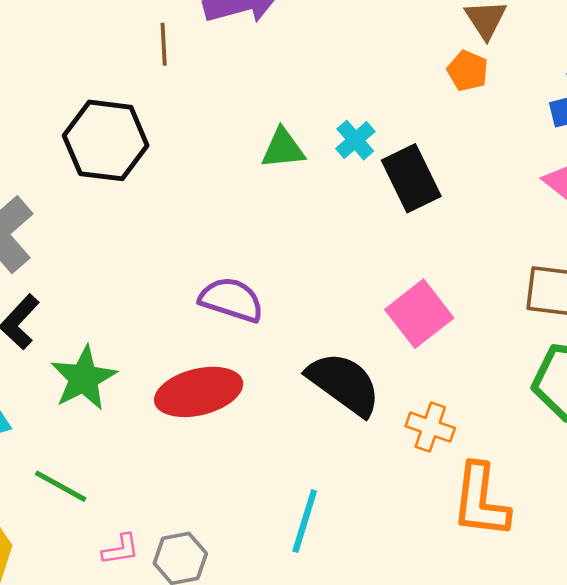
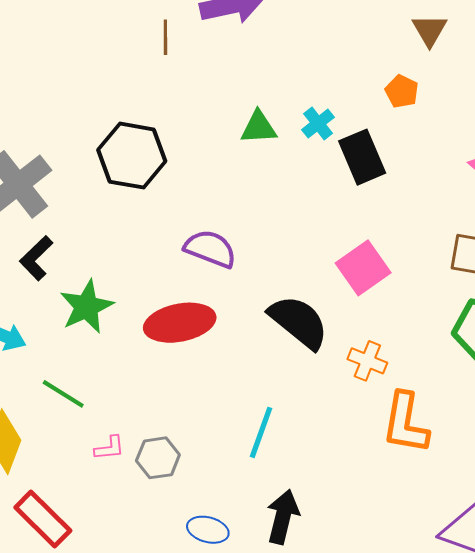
orange pentagon: (468, 71) -> (402, 91), moved
black hexagon: (106, 140) -> (132, 156), moved

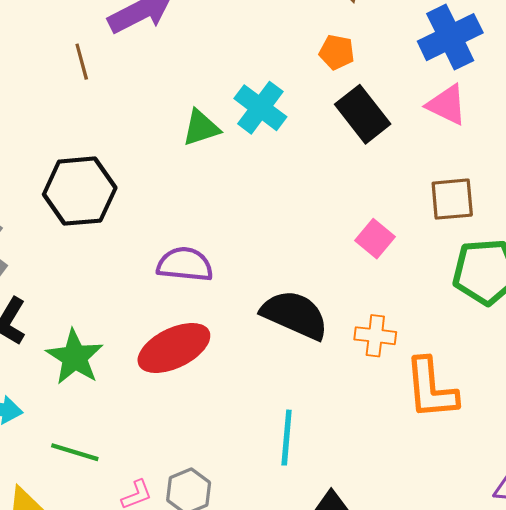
cyan cross: (318, 123) -> (260, 108), size x1.5
black rectangle: (362, 157) -> (363, 114), moved
pink square: (363, 268) -> (375, 239), moved, size x0.7

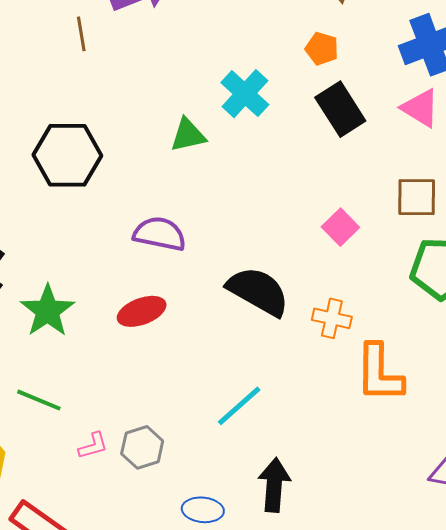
green triangle: (201, 128) -> (188, 135), moved
red ellipse: (174, 348) -> (142, 311), size x0.7
cyan line: (287, 438) -> (239, 406), turned 38

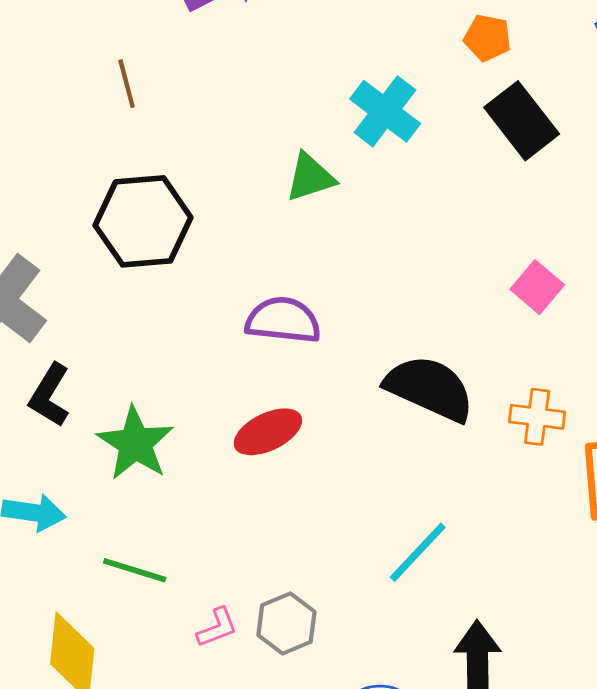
brown line: (81, 34) -> (127, 84), moved

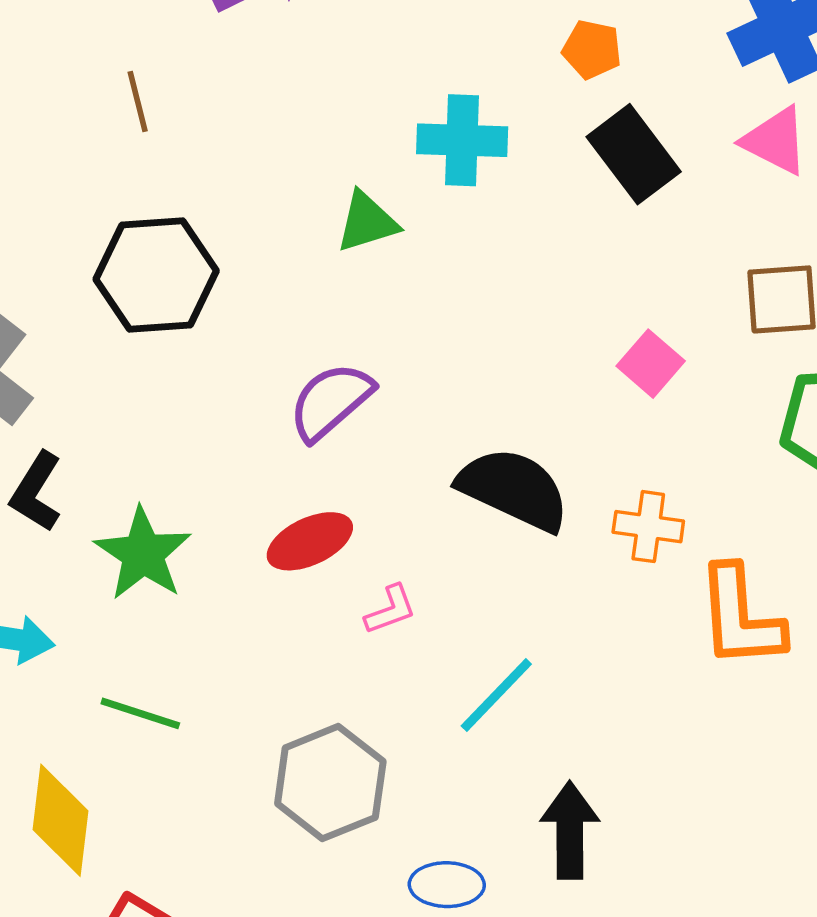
cyan cross: (385, 111) -> (462, 140), turned -36
purple semicircle: (283, 320) -> (331, 401), turned -48
gray hexagon: (286, 624) -> (330, 783), size x1.5
pink L-shape: (217, 628) -> (391, 610), moved

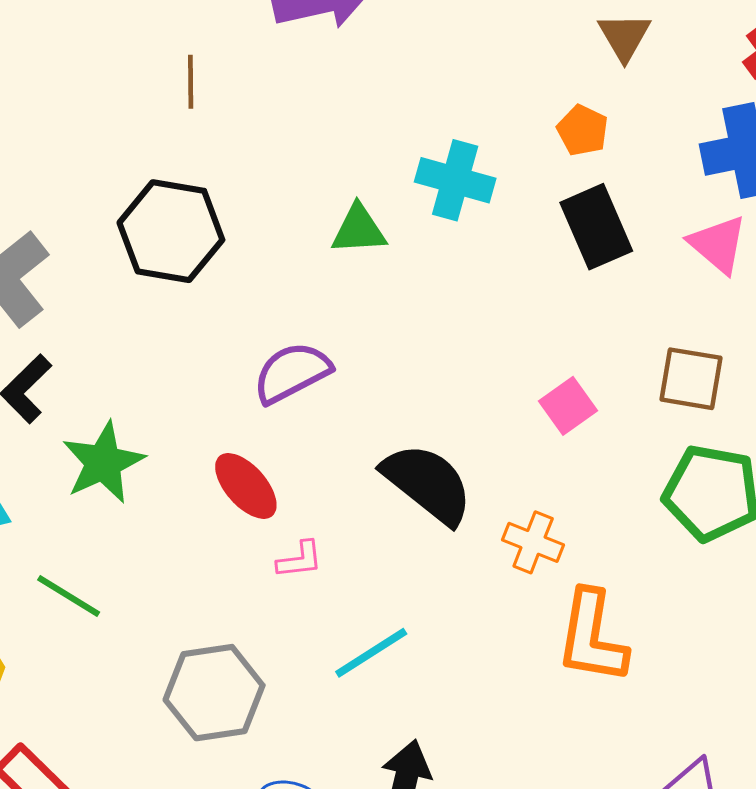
red ellipse: (310, 541) -> (246, 486), turned 60

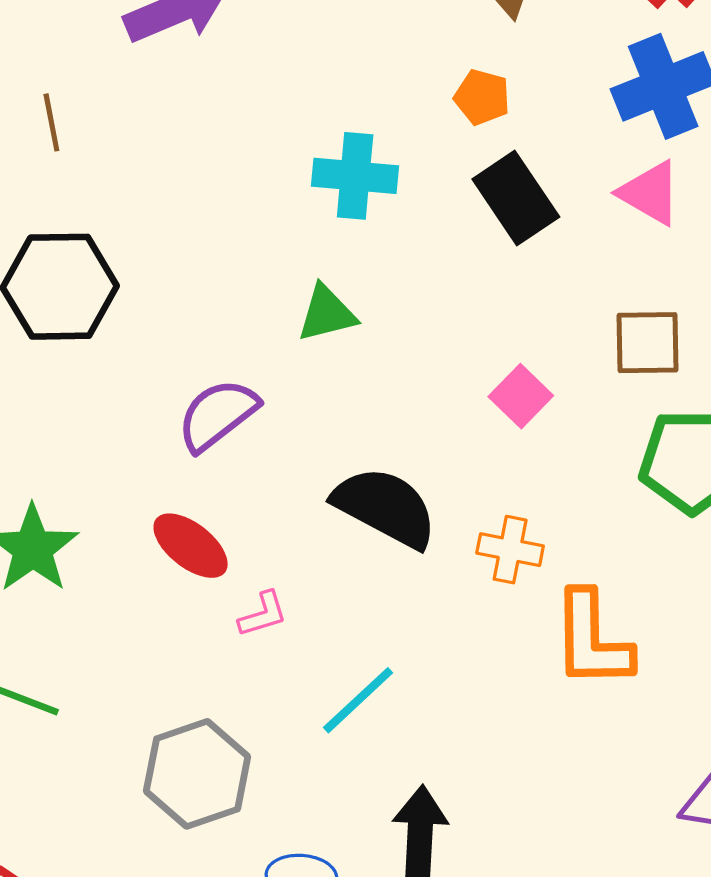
green triangle: (359, 230) -> (327, 314), moved

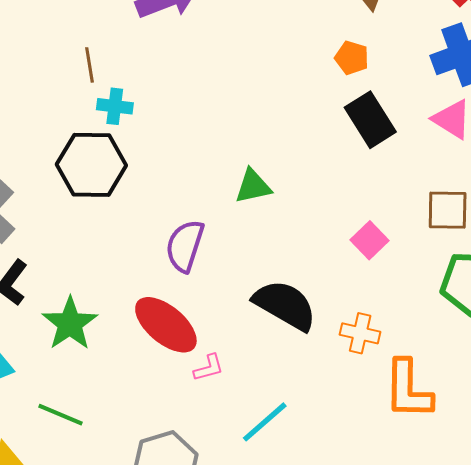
cyan cross: (355, 176) -> (115, 106), moved, size x0.7
purple semicircle: (218, 415) -> (185, 246), turned -36
red ellipse: (191, 546) -> (166, 325), size x1.4

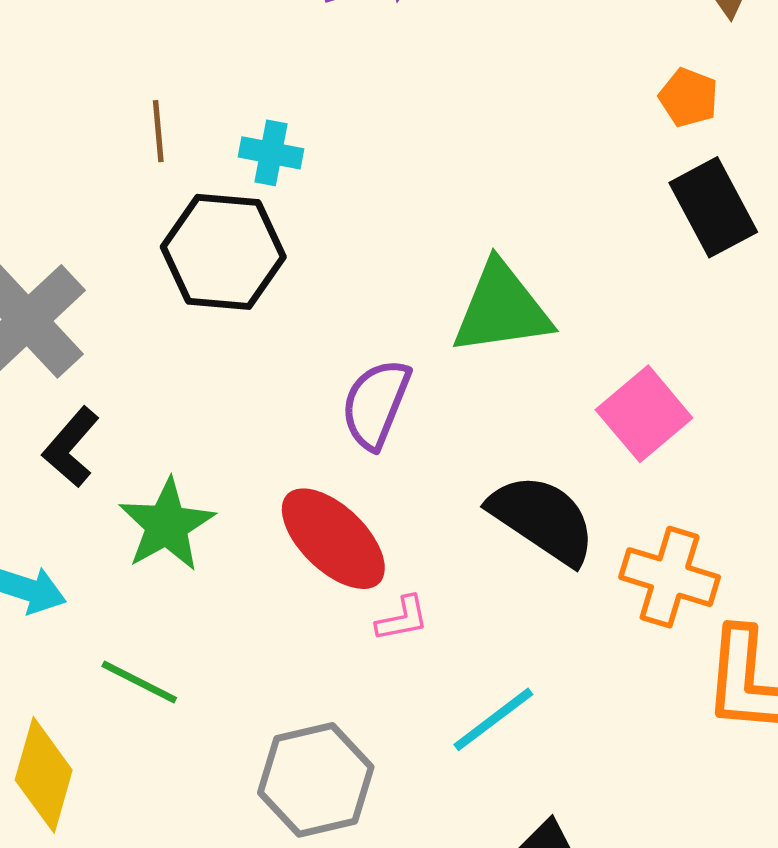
brown line: (89, 65) -> (158, 131), moved
green triangle: (253, 186) -> (502, 309), size x1.6
pink square: (369, 240) -> (644, 414), moved, size x1.4
orange cross: (360, 333) -> (670, 577), size x1.4

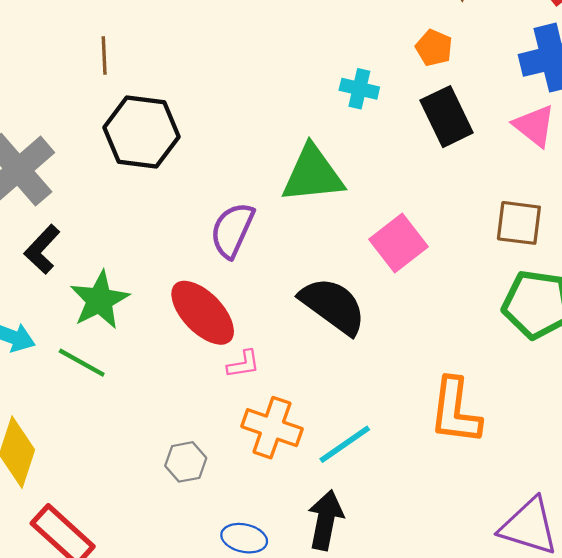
cyan cross: (271, 153) -> (359, 89), moved
orange cross: (670, 577) -> (272, 428), moved
green line: (139, 682) -> (82, 363), moved
cyan line: (493, 719) -> (345, 444), moved
gray hexagon: (316, 780) -> (186, 462), size x0.6

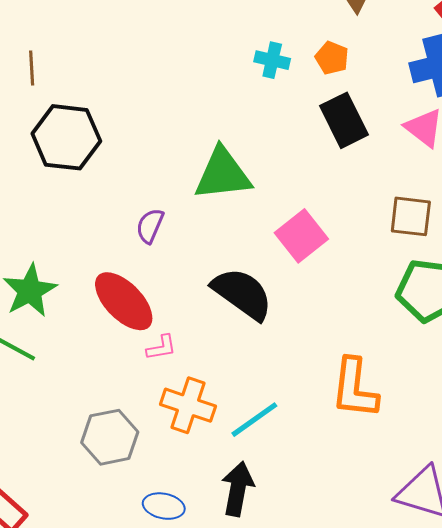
cyan cross: (359, 89) -> (272, 60), moved
purple semicircle: (232, 230) -> (150, 226), size x0.7
gray hexagon: (186, 462) -> (110, 437), size x1.5

